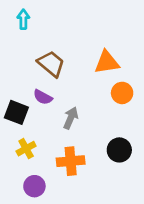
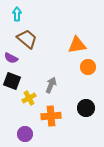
brown trapezoid: (51, 64) -> (27, 39), moved
purple semicircle: (43, 97) -> (11, 58), moved
yellow cross: (26, 149) -> (29, 98), moved

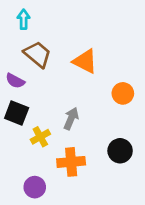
orange triangle: (77, 45) -> (85, 61), moved, turned 36

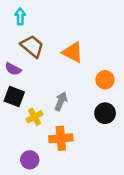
black circle: (120, 151) -> (105, 113), moved

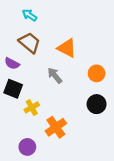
cyan arrow: (20, 16) -> (30, 15), moved, turned -56
gray arrow: (61, 101) -> (55, 76), moved, turned -63
orange cross: (61, 138) -> (56, 127), turned -30

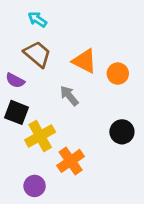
orange circle: (97, 73) -> (118, 74), moved
yellow cross: (32, 107) -> (40, 136), size x1.5

